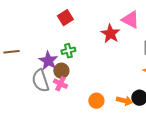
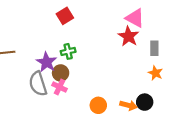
red star: (110, 34) -> (128, 36), moved

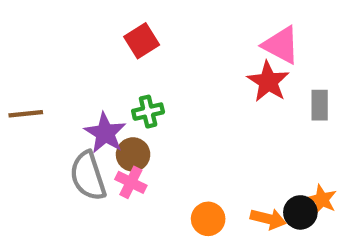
orange star: (155, 73) -> (322, 200), moved

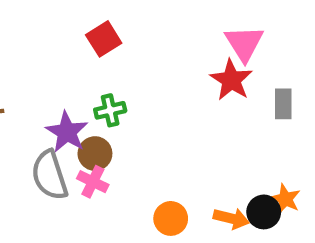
pink triangle: (281, 45) -> (244, 43), turned 30

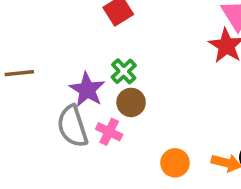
green cross: (110, 110) -> (124, 71), turned -30
brown circle: (95, 154) -> (131, 102), moved

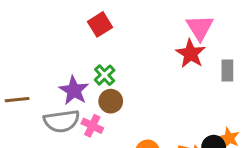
brown line: (19, 73) -> (17, 100), moved
gray semicircle: (72, 126) -> (62, 121), turned -80

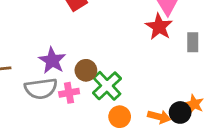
green cross: (105, 75) -> (107, 86), moved, size x1.5
pink cross: (92, 126) -> (69, 93), turned -36

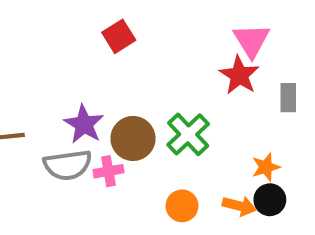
brown circle: (86, 70) -> (133, 138), size x1.4
green cross: (107, 86) -> (188, 134), moved
orange star: (194, 104) -> (266, 167), moved, turned 30

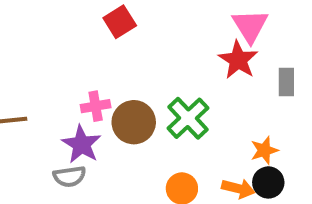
purple star: (84, 124) -> (82, 144), moved
gray semicircle: (68, 165) -> (69, 176), moved, size x0.7
pink cross: (108, 171) -> (96, 106), moved

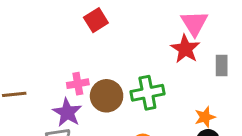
green cross: (188, 118) -> (147, 93), turned 32

